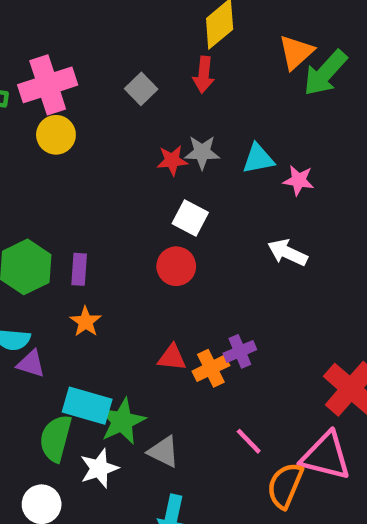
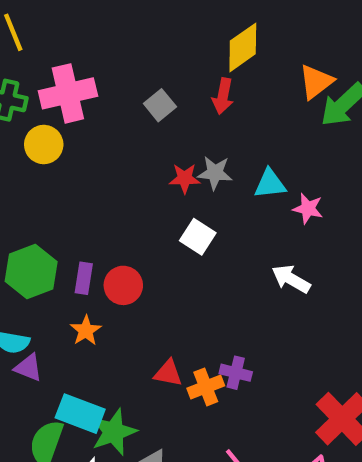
yellow circle: (56, 135) -> (44, 145), moved
red circle: (176, 266) -> (123, 285), moved
purple cross: (240, 351) -> (236, 373), turned 32

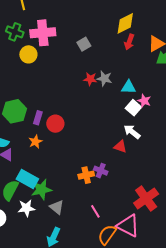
red arrow: (223, 96) -> (129, 42), moved
white square: (198, 237) -> (133, 108), moved
red triangle: (168, 373) -> (120, 147), moved

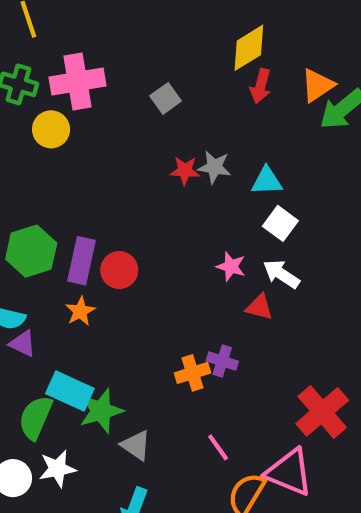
pink star: (144, 101) -> (231, 266), moved
purple rectangle: (38, 118) -> (82, 261), size x1.5
white star: (26, 208) -> (57, 469), moved

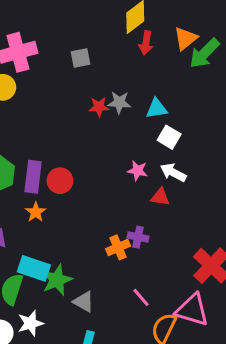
gray square: (166, 98) -> (81, 58), turned 30

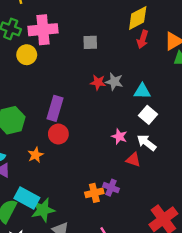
purple rectangle: (33, 177) -> (55, 108), moved

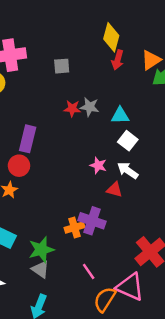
yellow diamond: (138, 18) -> (111, 37), turned -45
red circle: (58, 134) -> (19, 166), moved
purple cross: (111, 188) -> (92, 221), size x1.5
green star: (43, 210) -> (41, 250), moved

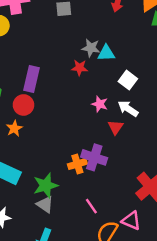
red star: (72, 109) -> (80, 68), moved
cyan triangle: (120, 116) -> (106, 53), moved
red triangle: (114, 190) -> (116, 127), turned 49
pink triangle: (130, 287) -> (131, 221), size x0.7

